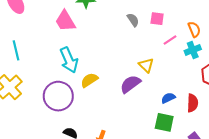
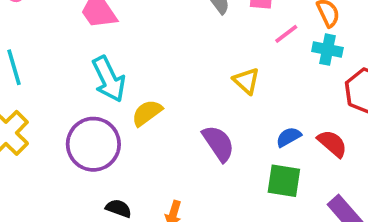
cyan cross: (193, 50) -> (327, 50), turned 35
purple semicircle: (130, 84) -> (218, 143), moved, turned 95
red semicircle: (193, 103) -> (332, 144), turned -48

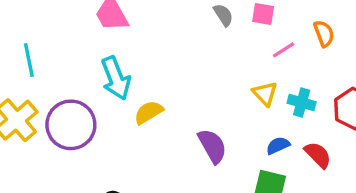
cyan cross: (327, 50) -> (302, 102), moved
yellow triangle: (246, 81) -> (265, 94), moved
purple circle: (93, 144) -> (71, 125), moved

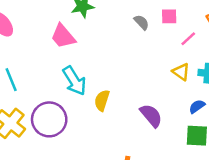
yellow semicircle: (149, 112) -> (102, 100), turned -30

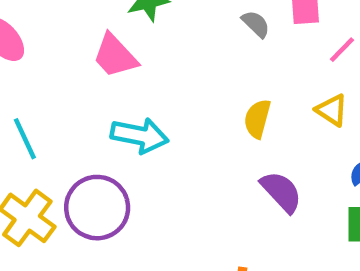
cyan arrow: (74, 81) -> (140, 135), turned -44
yellow semicircle: (102, 100) -> (257, 119), moved

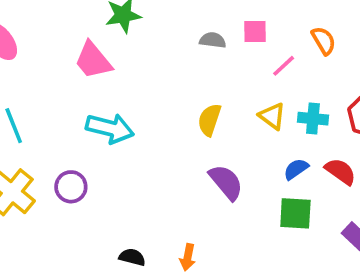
gray semicircle: (256, 24) -> (213, 40), turned -40
purple circle: (97, 208) -> (71, 187), size x0.6

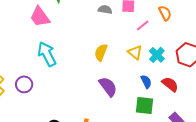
cyan cross: (313, 119) -> (157, 55), turned 35
cyan arrow: (110, 128) -> (47, 54), turned -135
blue semicircle: (296, 169) -> (146, 82), turned 96

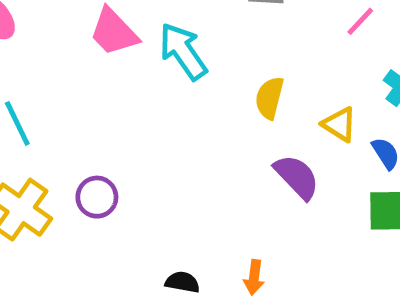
yellow triangle: (135, 52) -> (339, 124), moved
cyan arrow: (47, 54) -> (183, 51), moved

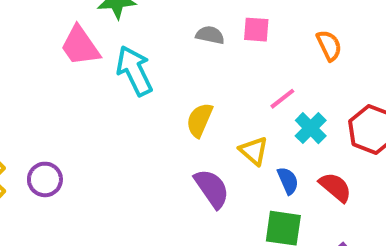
pink line: (360, 21) -> (282, 99), moved

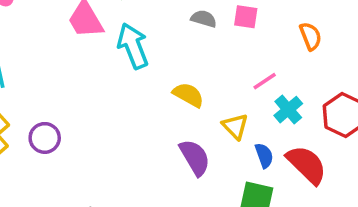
yellow semicircle: (200, 120) -> (188, 95), turned 92
red semicircle: (335, 187) -> (307, 165), size x1.4

